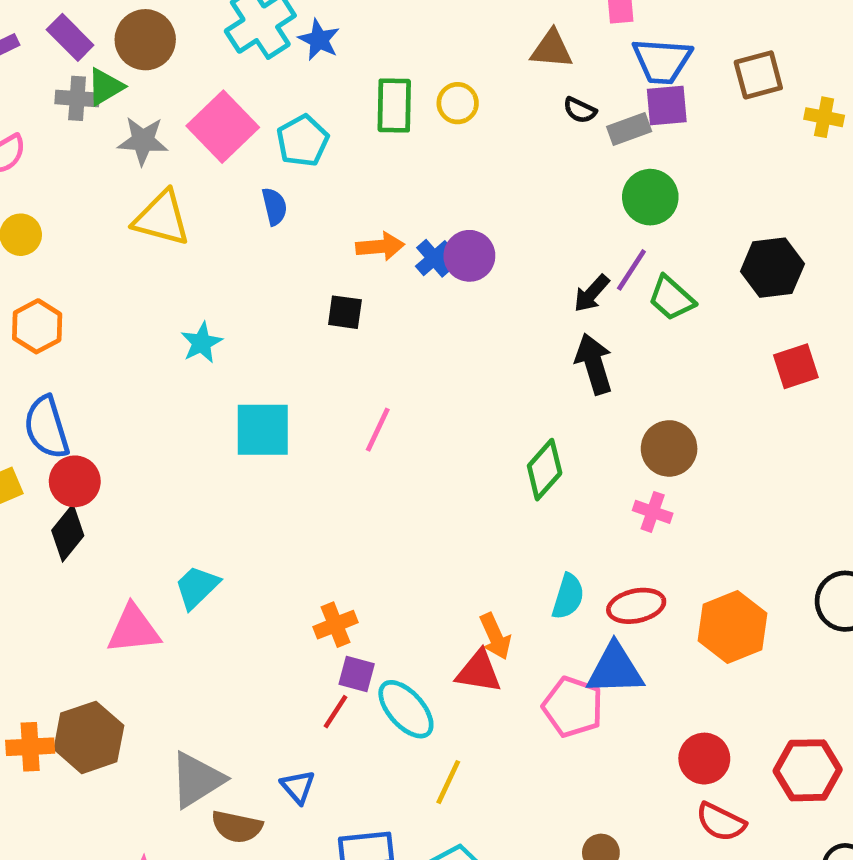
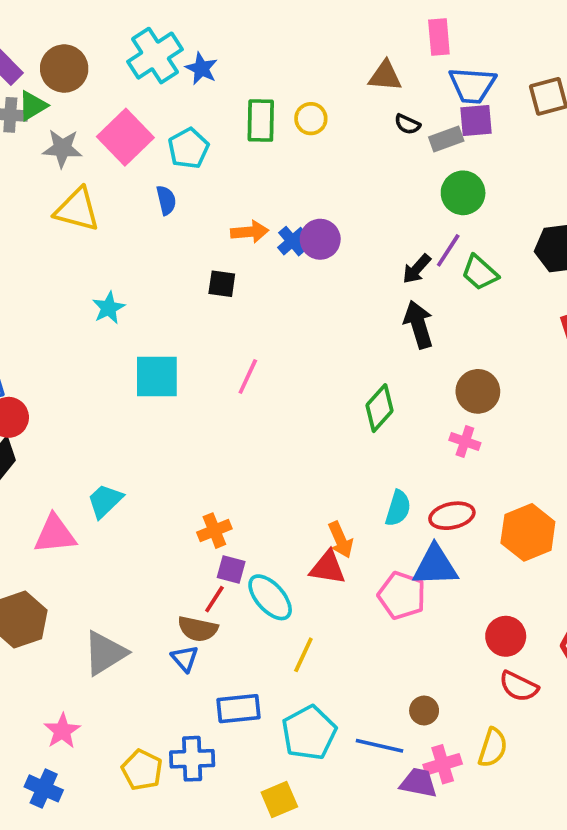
brown semicircle: (237, 827) -> (198, 629), moved

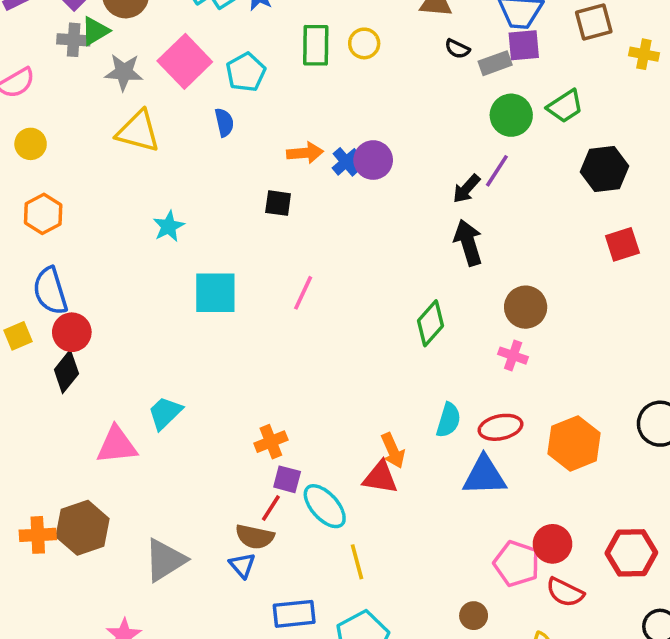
green trapezoid: (480, 273) -> (565, 106), moved, turned -75
pink pentagon: (402, 595) -> (517, 564), moved
yellow line: (303, 655) -> (357, 562), turned -40

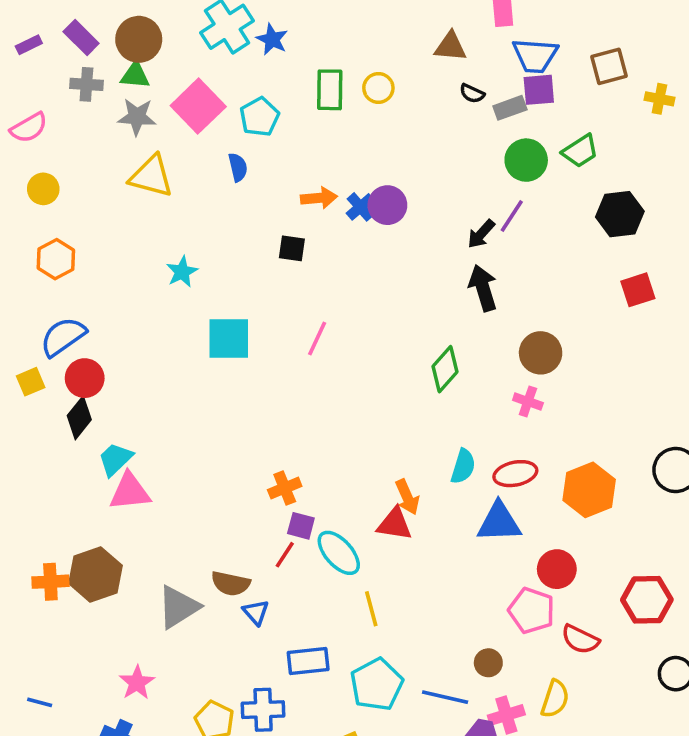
green triangle: (95, 31) -> (135, 75), moved, turned 36
blue semicircle: (50, 291) -> (63, 337), turned 72
cyan trapezoid: (165, 413) -> (115, 459), moved
brown semicircle: (255, 537) -> (231, 584), moved
red circle: (552, 544) -> (557, 569), moved

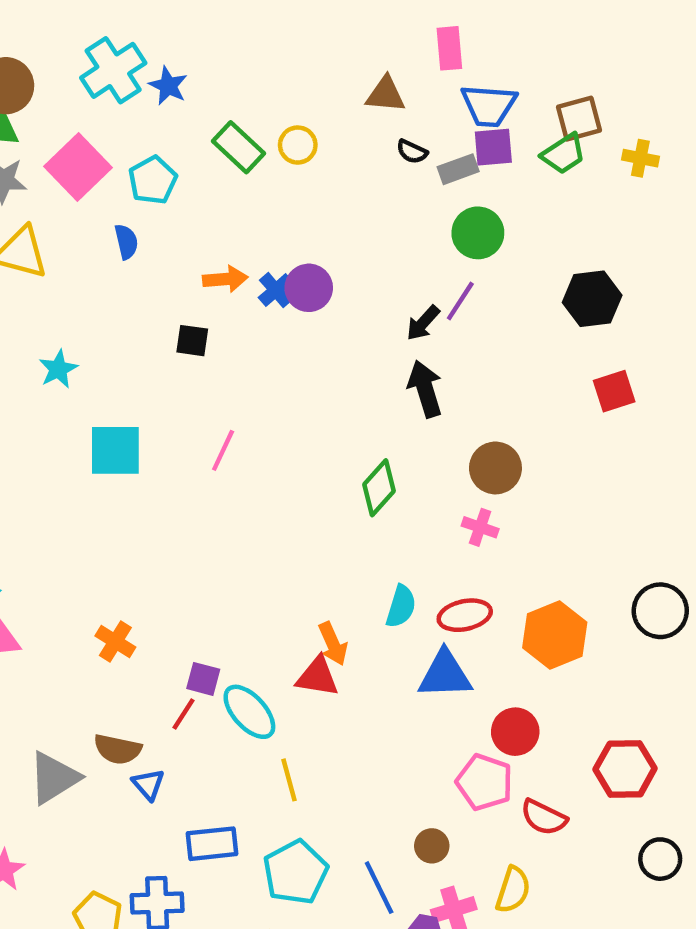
green rectangle: (330, 90) -> (238, 147), turned -48
green trapezoid: (580, 151) -> (564, 154), moved
orange cross: (285, 488) -> (115, 642), moved, turned -36
blue line: (445, 697) -> (379, 888), turned 51

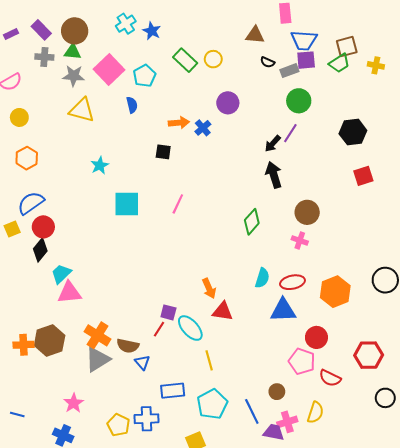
cyan cross: (113, 70) -> (126, 24), size x0.7
purple circle: (309, 288) -> (228, 103), moved
orange cross: (115, 642) -> (98, 335), moved, size x1.4
orange arrow: (333, 644) -> (209, 288), moved

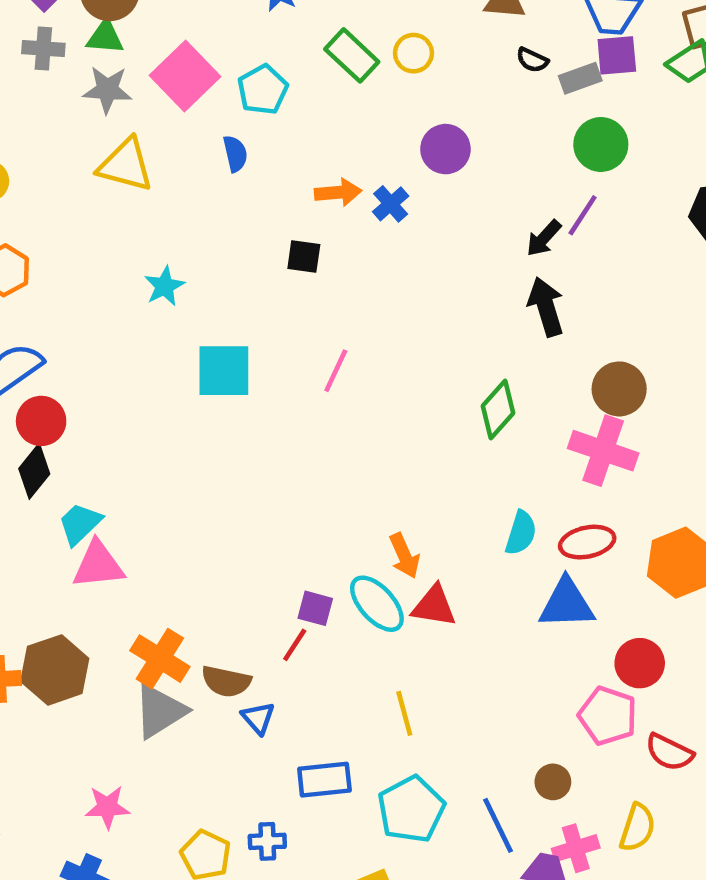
pink cross: (300, 240) -> (603, 451), size x1.8
cyan ellipse: (190, 328) -> (377, 604), moved
pink star: (74, 403) -> (107, 807), turned 30
blue cross: (147, 419) -> (267, 841), size x0.7

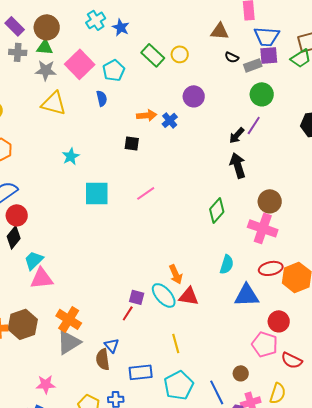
pink line: (336, 371) -> (146, 193), turned 30
red ellipse: (587, 542) -> (271, 268), moved
brown semicircle: (226, 681) -> (103, 359), moved, turned 70

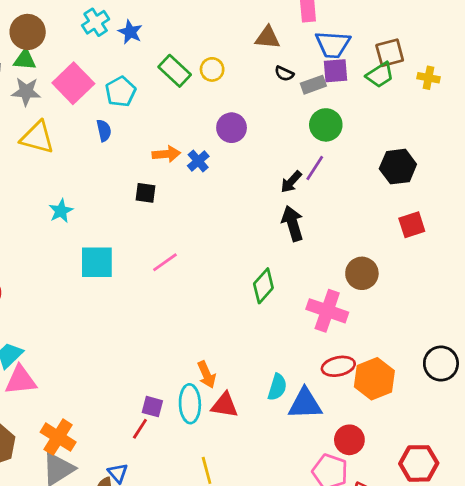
brown circle: (270, 201) -> (362, 273), moved
cyan semicircle: (227, 264) -> (277, 387), moved
cyan ellipse: (164, 295) -> (190, 404), turned 40

